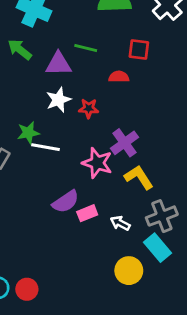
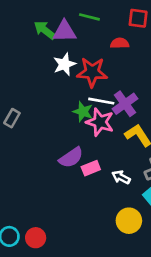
green arrow: (20, 50) -> (45, 30), moved
red star: (89, 108) -> (92, 72), size x1.6
green star: (28, 133) -> (83, 112), moved, turned 30
white line: (46, 147) -> (101, 101), moved

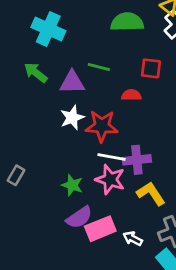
green arrow: (45, 30) -> (36, 73), moved
purple cross: (125, 104) -> (137, 160), turned 30
green star: (83, 112) -> (72, 185), moved
pink rectangle: (91, 168) -> (100, 229), size x1.5

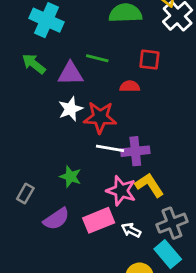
gray rectangle: (16, 175) -> (25, 194), moved
pink star: (110, 179) -> (121, 191), moved
purple semicircle: (79, 217) -> (56, 219), moved

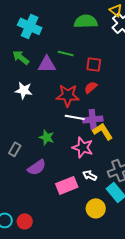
red square: (149, 60) -> (94, 64), moved
red semicircle: (130, 86) -> (91, 87), moved, turned -40
white star: (70, 109) -> (24, 90), moved, turned 30
yellow L-shape: (149, 185) -> (103, 131), moved
pink rectangle: (99, 220) -> (67, 185), moved

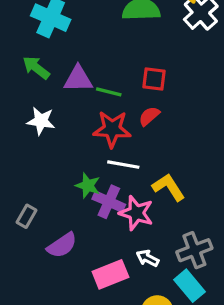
green line: (66, 53) -> (109, 92), moved
purple cross: (93, 119) -> (109, 202), moved, turned 30
green star: (47, 137) -> (88, 186), moved

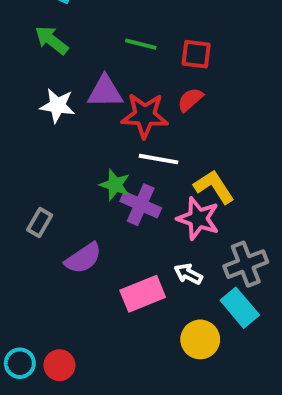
purple triangle: (78, 79) -> (105, 92), moved
green line: (109, 92) -> (141, 44), moved
pink star: (136, 213) -> (198, 219), moved

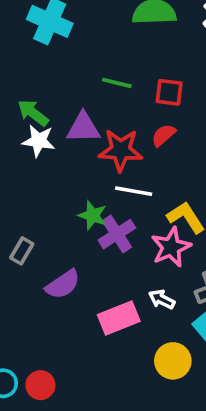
green arrow: (52, 40) -> (33, 113), moved
purple cross: (141, 205) -> (117, 234), turned 33
pink star: (198, 219) -> (171, 247), turned 30

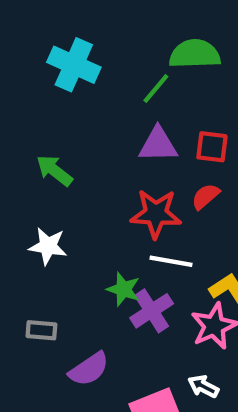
green line: (117, 83) -> (156, 89), moved, turned -64
purple triangle: (83, 128) -> (158, 145), moved
white star: (39, 141) -> (48, 246), moved
gray rectangle: (22, 251) -> (41, 330), turned 65

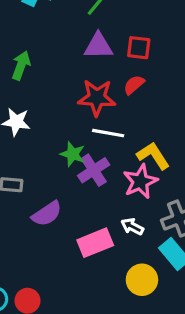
green arrow: (54, 171) -> (21, 65), turned 72

